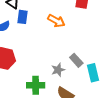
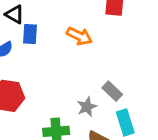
cyan rectangle: (93, 73) -> (125, 122), moved

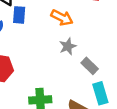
gray star: (87, 107) -> (68, 46), moved

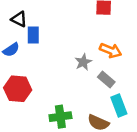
orange arrow: (62, 18) -> (111, 50), moved

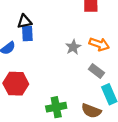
black triangle: (19, 19) -> (24, 21), moved, turned -35
gray star: (83, 62) -> (73, 47), moved

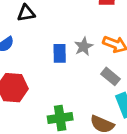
blue rectangle: (27, 34) -> (60, 53), moved

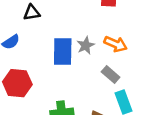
blue rectangle: (60, 53) -> (63, 52), size x1.5

